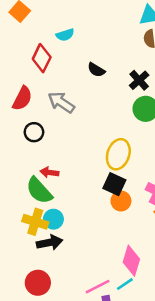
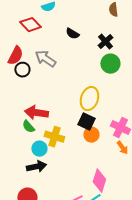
red diamond: (42, 58) -> (30, 25), turned -70
black circle: (34, 132) -> (22, 70), moved
red arrow: (50, 172) -> (36, 113), size x1.6
green semicircle: (39, 191) -> (28, 127), size x0.6
yellow cross: (35, 222) -> (54, 137), moved

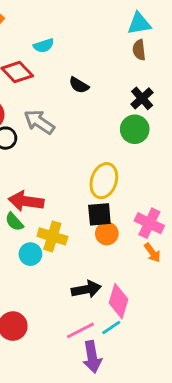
black cross: (105, 42) -> (142, 98), moved
black square: (86, 122) -> (99, 214), turned -30
black arrow: (36, 167) -> (86, 289), moved

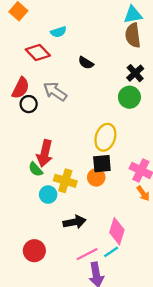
brown semicircle: (139, 50) -> (133, 35), size x1.5
red arrow: (26, 201) -> (45, 153), turned -85
orange circle: (107, 234) -> (96, 177), moved
black arrow: (86, 289) -> (74, 222), moved

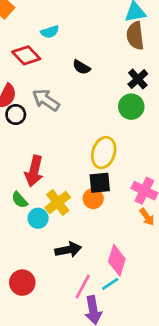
green semicircle: (36, 169) -> (20, 200), moved
yellow cross: (65, 181) -> (58, 202), turned 35
pink line: (87, 254) -> (83, 287), turned -35

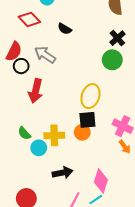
black semicircle: (81, 67) -> (65, 29), moved
red arrow: (34, 171) -> (36, 91), moved
yellow cross: (58, 202) -> (54, 135), turned 36

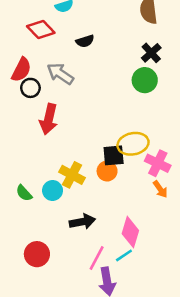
black semicircle: (65, 29) -> (85, 41), turned -48
yellow ellipse: (91, 96) -> (133, 144), moved, turned 60
green semicircle: (24, 133) -> (24, 193), moved
yellow cross: (54, 135) -> (72, 175), turned 30

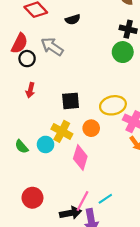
black cross: (151, 53) -> (128, 29), turned -35
red arrow: (49, 119) -> (30, 90), moved, size x0.6
black square: (114, 155) -> (71, 101), moved
black arrow: (82, 222) -> (71, 213), moved
pink diamond: (130, 232) -> (80, 158), moved

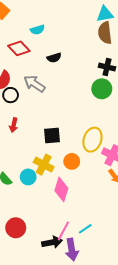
yellow ellipse: (113, 105) -> (92, 140), turned -60

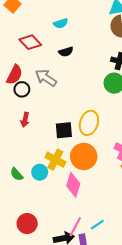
cyan semicircle: (37, 30) -> (61, 23), moved
yellow ellipse: (92, 140) -> (89, 123), moved
orange circle: (72, 161) -> (84, 156), size x1.6

